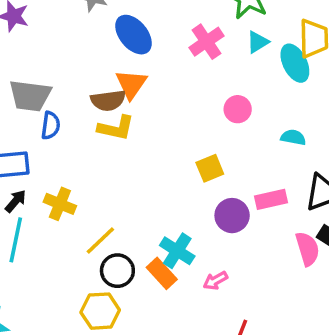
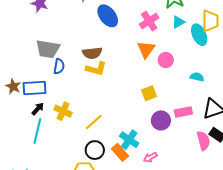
orange triangle: (131, 84) -> (146, 49), moved
yellow line: (100, 241) -> (94, 122), moved

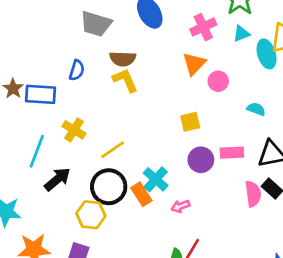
gray trapezoid: (48, 49) -> (96, 24), moved
yellow L-shape: (96, 69) -> (125, 80), turned -135
black arrow: (38, 109) -> (57, 179), moved, size x1.5
black circle: (95, 150) -> (109, 187), size x1.4

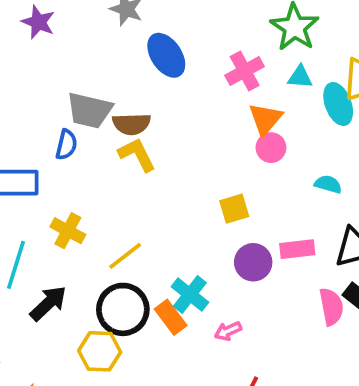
gray trapezoid: (96, 24) -> (89, 110), moved
cyan triangle: (241, 34) -> (300, 77), turned 30
orange triangle: (194, 64) -> (265, 119), moved

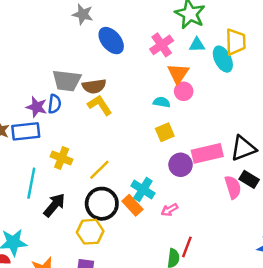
purple star: (38, 22) -> (37, 107), moved
cyan semicircle: (328, 184) -> (162, 102), moved
pink rectangle: (297, 249) -> (207, 153), size x1.4

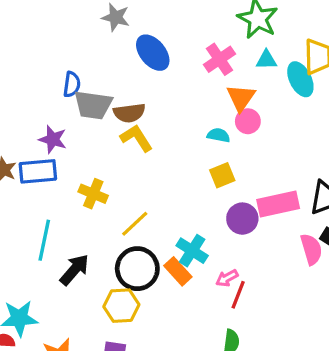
blue semicircle: (55, 104) -> (72, 84), moved
yellow cross: (62, 158) -> (93, 194), moved
red line: (187, 247) -> (238, 295), moved

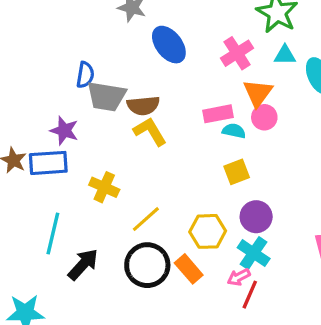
pink rectangle: (278, 204) -> (218, 114), moved, size x0.7
cyan cross: (192, 251) -> (254, 253), moved
yellow hexagon: (121, 306) -> (208, 231), moved

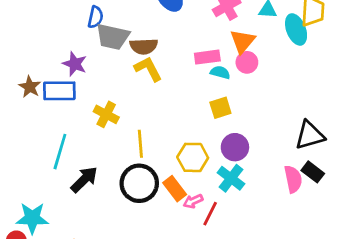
yellow line: (146, 219) -> (140, 144), turned -56
pink arrow: (239, 277) -> (193, 201), moved
red line: (250, 295) -> (210, 214), moved

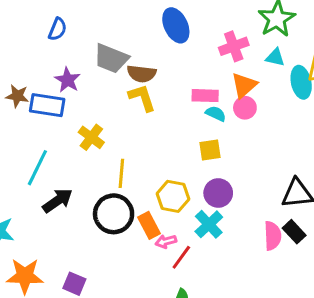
blue semicircle: (95, 17) -> (58, 29), moved
brown star: (30, 87) -> (17, 96), turned -30

